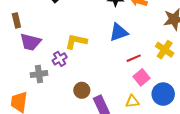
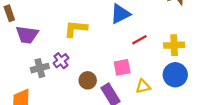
yellow cross: (165, 50) -> (174, 45), moved, turned -30
purple cross: (60, 59) -> (61, 61), moved
pink square: (141, 77) -> (122, 67), moved, turned 35

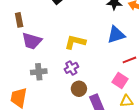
purple cross: (61, 61) -> (71, 68), moved
pink square: (122, 67) -> (120, 80), moved, turned 35

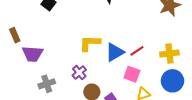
blue triangle: (116, 35) -> (115, 52), moved
yellow L-shape: (75, 42) -> (90, 43), moved

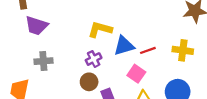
yellow cross: (169, 54) -> (183, 50), moved
purple cross: (79, 72) -> (94, 59), moved

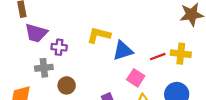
red line: (148, 50) -> (158, 57), moved
purple cross: (94, 59) -> (59, 47), moved, turned 35
brown circle: (89, 82) -> (67, 85), moved

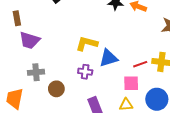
purple cross: (59, 47) -> (85, 72), moved
pink square: (136, 78) -> (131, 83), moved, turned -35

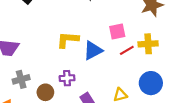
purple cross: (85, 72) -> (67, 78), moved
pink square: (131, 83) -> (117, 32), moved

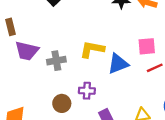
gray cross: (21, 79) -> (56, 61), moved

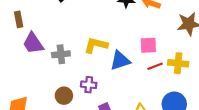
purple trapezoid: (27, 51) -> (33, 43), turned 40

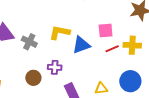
gray cross: (61, 54) -> (29, 42), turned 35

